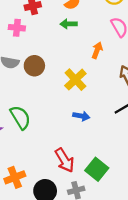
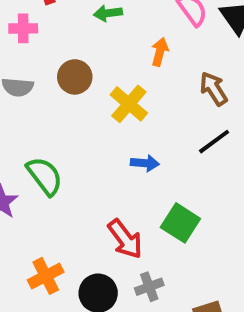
brown circle: (34, 66) -> (75, 77), moved
green square: (97, 169) -> (180, 223), moved

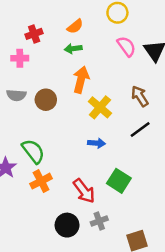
orange arrow: (160, 52) -> (81, 80), moved, size x1.5
brown circle: (75, 77) -> (46, 100), moved
yellow cross: (129, 104) -> (100, 107), moved
orange cross: (46, 276) -> (41, 181), moved

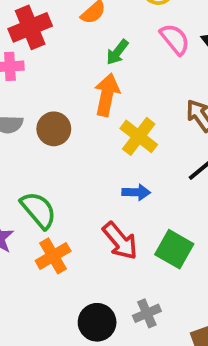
red cross: (34, 34) -> (30, 27), size x1.5
green arrow: (73, 49) -> (117, 52), moved, turned -42
red arrow: (84, 191) -> (120, 241), moved

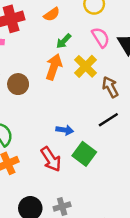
yellow cross: (139, 136) -> (86, 66), moved
green square: (174, 249) -> (84, 154), moved

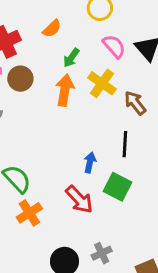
brown circle: (18, 84) -> (20, 79), moved
black line: (108, 120) -> (125, 144), moved, turned -45
blue arrow: (65, 130) -> (90, 162), turned -77

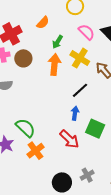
black line: (125, 144) -> (80, 90), moved, turned 48

